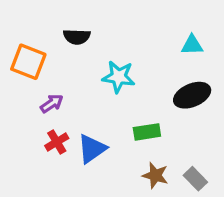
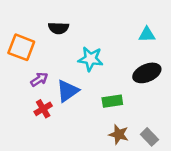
blue triangle: (92, 149) -> (67, 91), moved

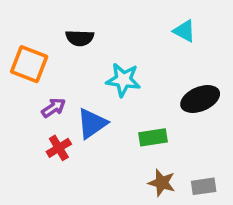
cyan triangle: (147, 35) -> (184, 31), moved, turned 30
gray rectangle: (149, 137) -> (204, 186), turned -54

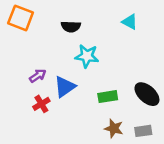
black semicircle: (80, 38) -> (71, 27), moved
orange square: (29, 64) -> (21, 18), moved
black ellipse: (200, 99) -> (147, 94), moved, turned 65

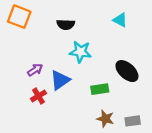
black ellipse: (147, 94) -> (127, 71), moved

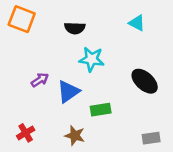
green rectangle: (100, 89) -> (101, 110), moved
red cross: (38, 96) -> (26, 133), moved
brown star: (105, 119) -> (75, 136), moved

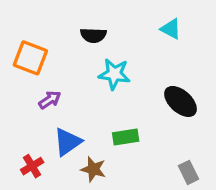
orange square: (22, 19) -> (30, 58), moved
blue triangle: (68, 92) -> (68, 142), moved
gray rectangle: (151, 138) -> (189, 172), turned 72

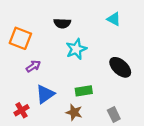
cyan star: (114, 74) -> (76, 49), turned -30
brown star: (93, 169) -> (74, 112), moved
gray rectangle: (189, 172) -> (114, 115), moved

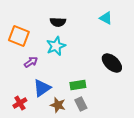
cyan star: (76, 49) -> (56, 46), moved
brown star: (74, 112) -> (58, 105), moved
gray rectangle: (114, 115) -> (81, 104), moved

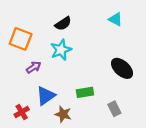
black semicircle: (58, 22) -> (63, 24), turned -35
gray rectangle: (81, 104) -> (114, 109), moved

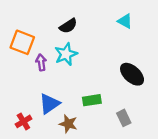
purple arrow: (34, 67) -> (41, 62), moved, turned -64

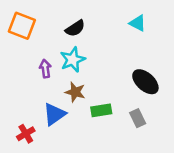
orange square: (22, 42) -> (22, 26), moved
gray rectangle: (124, 118) -> (138, 118), moved
brown star: (68, 124) -> (75, 92), moved

